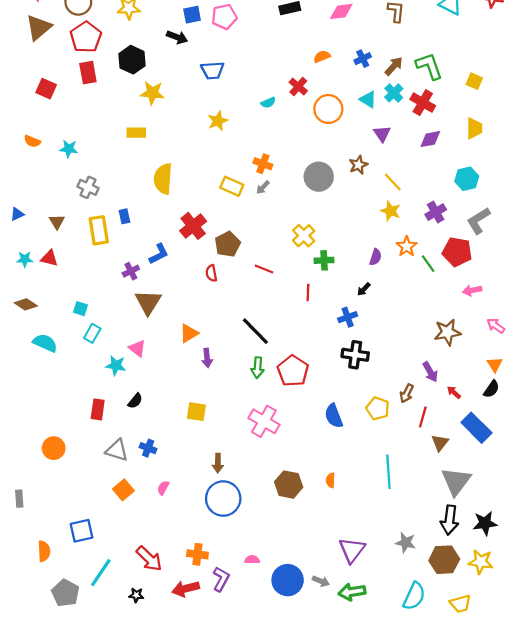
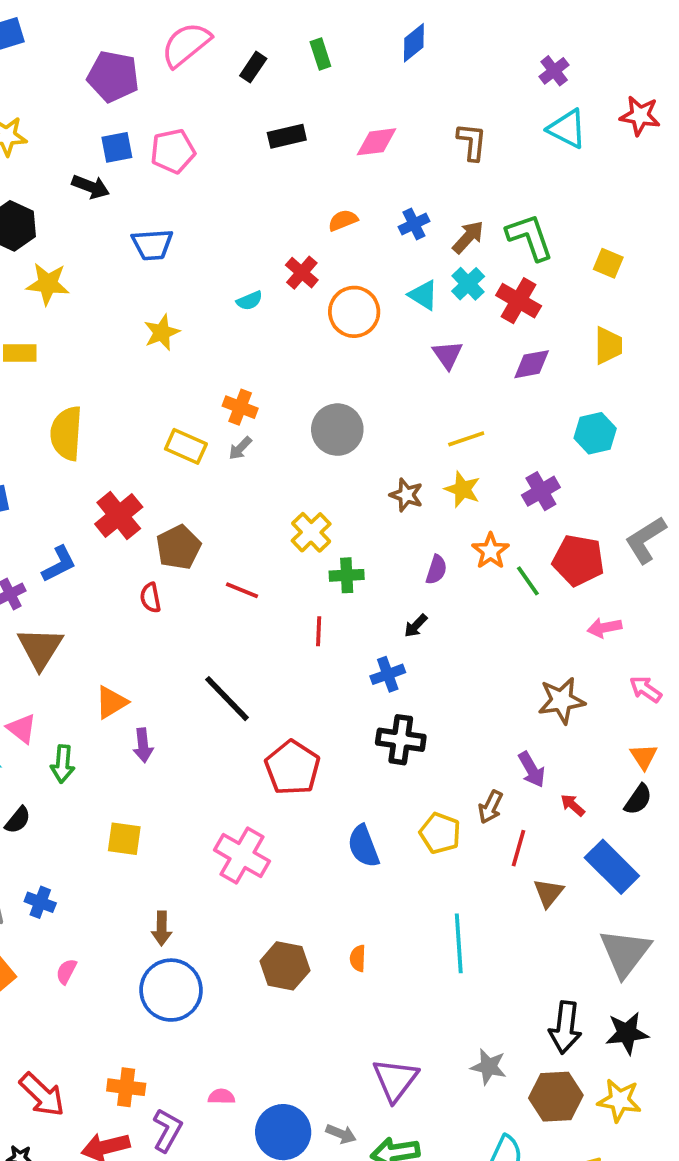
brown star: (358, 165) -> (406, 495), moved, turned -30
yellow line: (393, 182) -> (466, 439), turned -66
gray L-shape: (479, 221) -> (646, 540), moved
green arrow: (258, 368) -> (63, 764), moved
gray triangle: (456, 481) -> (625, 953), moved

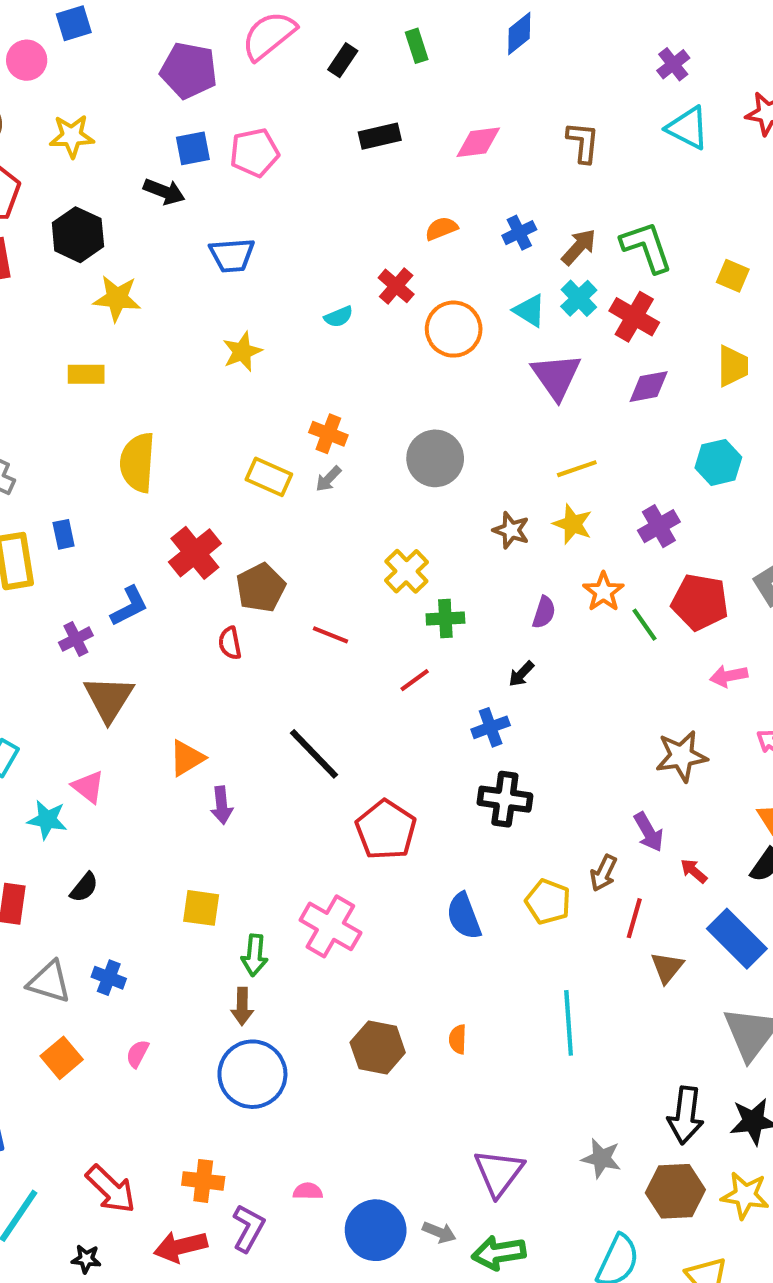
purple triangle: (448, 355) -> (556, 376), size x1.5
red line: (319, 631) -> (415, 680), turned 52
green arrow: (63, 764) -> (254, 955), moved

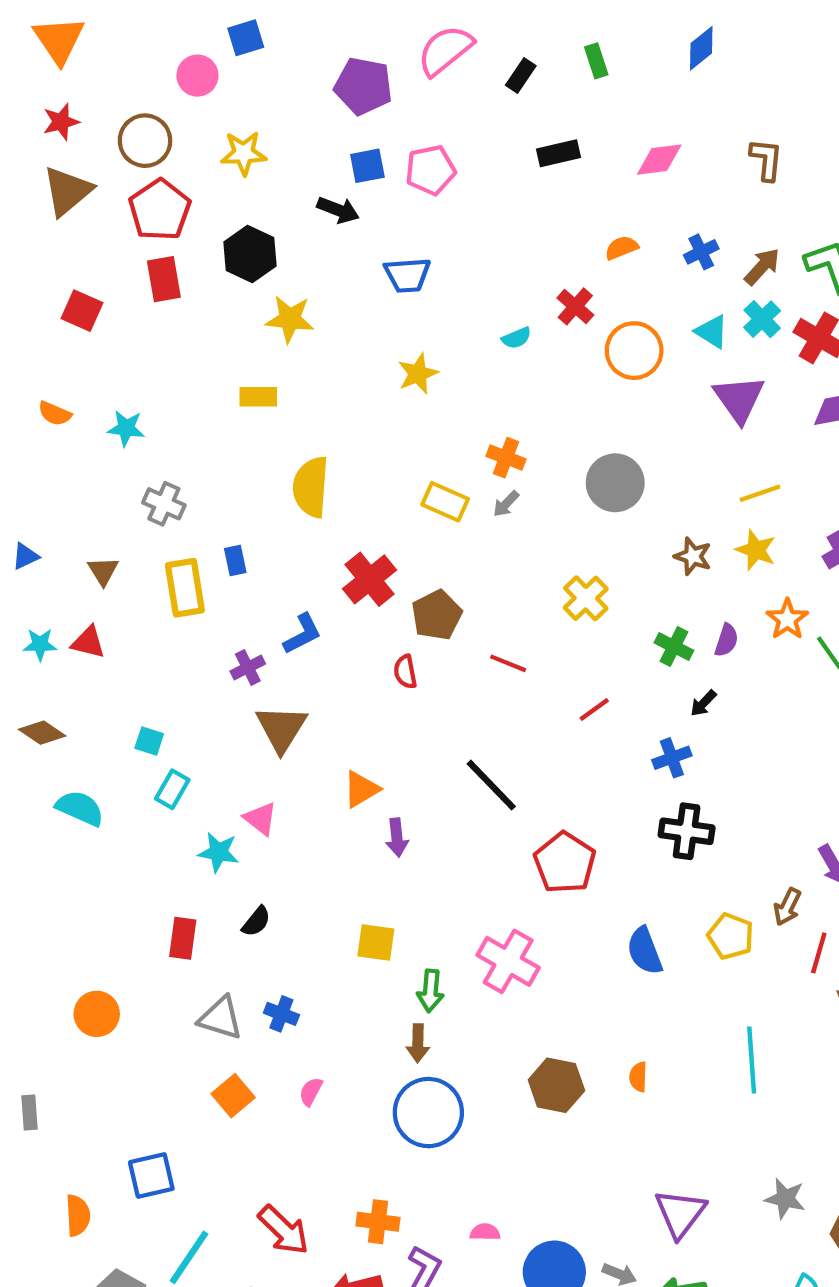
green cross: (445, 618) -> (674, 647), moved, turned 30

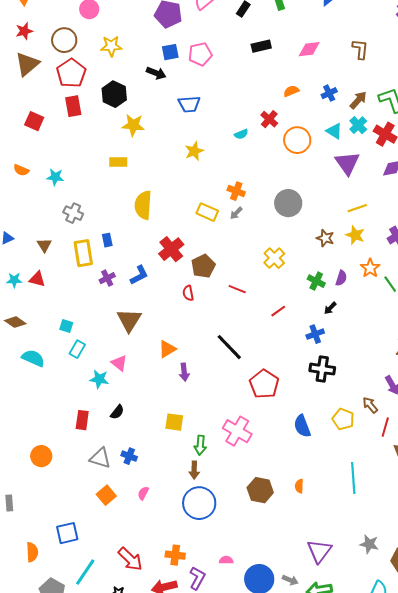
purple cross: (248, 668) -> (107, 278), moved
brown arrow: (787, 907) -> (370, 405), turned 114

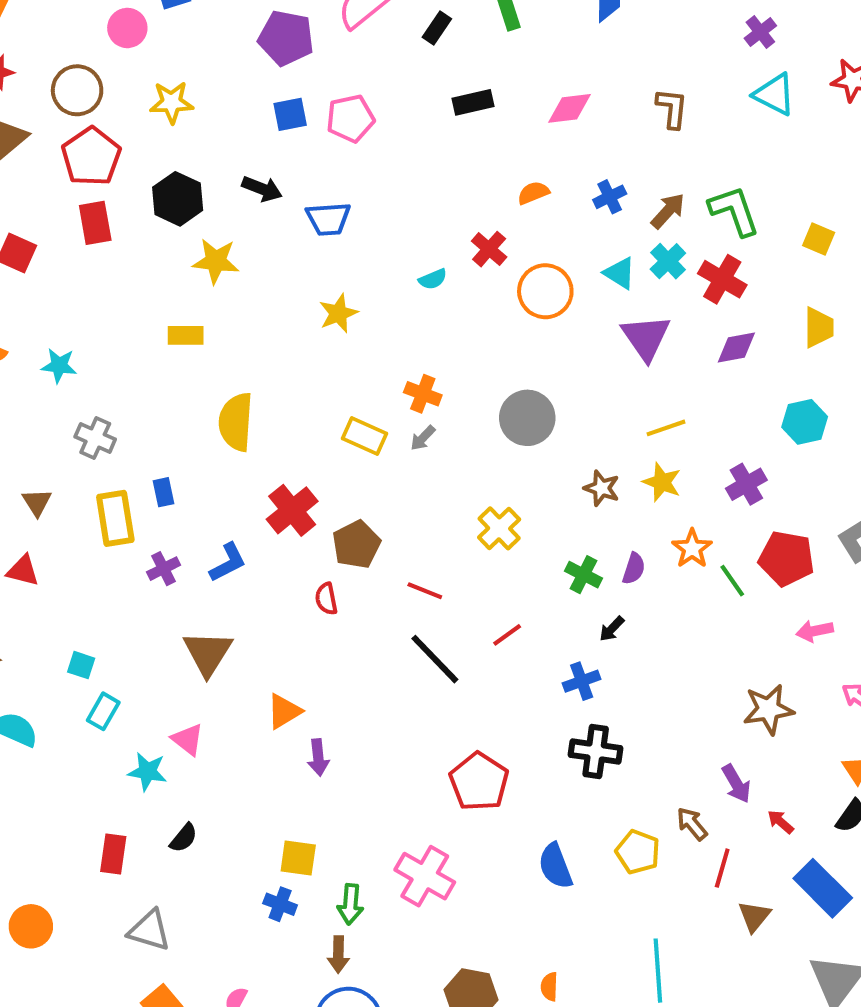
black arrow: (156, 73) -> (262, 189), moved
black line: (229, 347) -> (435, 659), moved
blue cross: (129, 456) -> (280, 904), moved

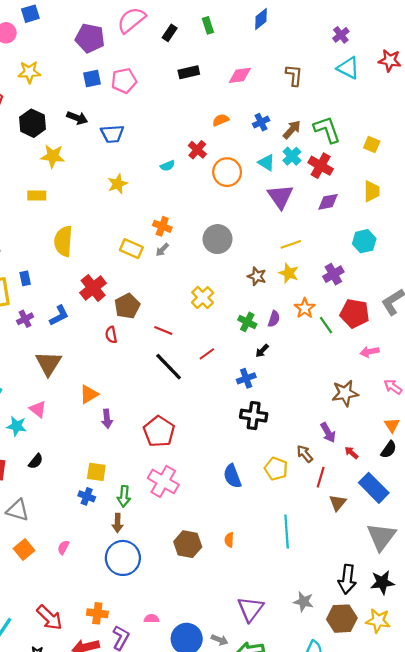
red pentagon: (479, 782) -> (159, 431), moved

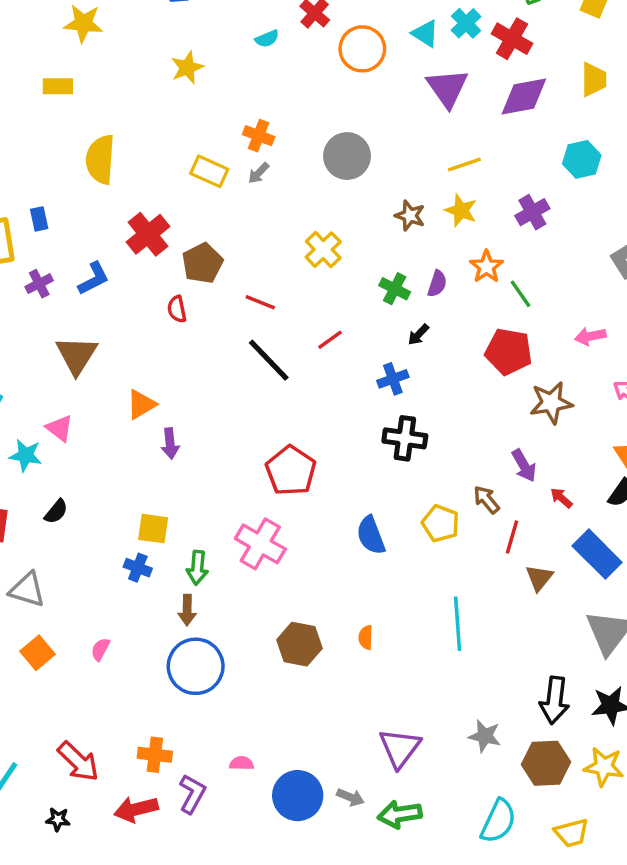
purple diamond: (328, 202) -> (524, 96), size x1.4
red pentagon: (355, 313) -> (509, 352), moved
red pentagon: (159, 431) -> (291, 471), moved

